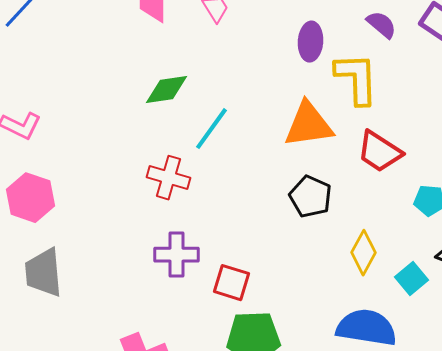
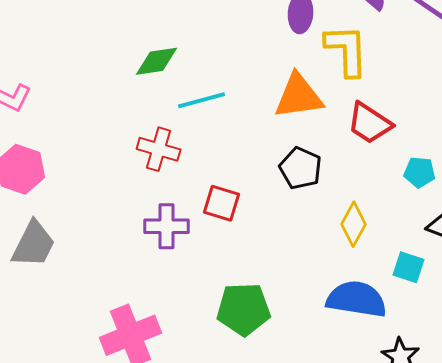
cyan line: (212, 129) -> (202, 100), turned 39
gray trapezoid: (44, 273) -> (34, 244), turned -148
cyan square: (412, 279) -> (409, 267), moved, turned -32
red square: (232, 283) -> (222, 203), moved

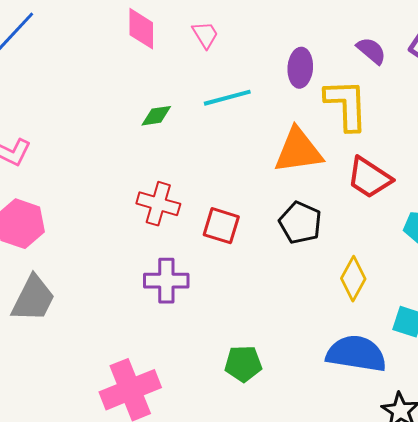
green diamond: (157, 61) -> (156, 116), size x0.7
cyan line: (202, 100) -> (227, 98), moved
red square: (222, 203) -> (221, 226), moved
green pentagon: (244, 309) -> (243, 364), size x0.7

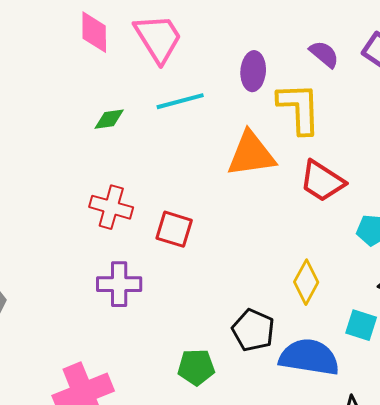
pink trapezoid: (205, 35) -> (158, 38), size x1.8
black pentagon: (300, 223) -> (253, 330), moved

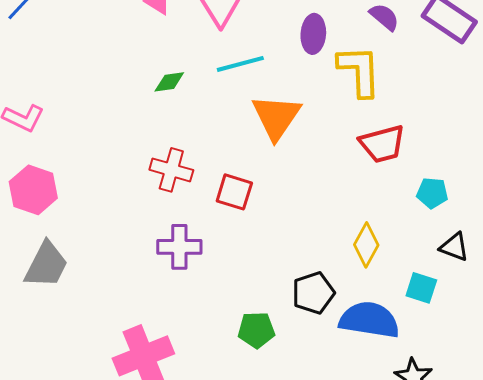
orange triangle: (251, 154) -> (276, 117), moved, turned -48
red trapezoid: (322, 181) -> (382, 144), turned -48
black pentagon: (253, 330) -> (313, 293), turned 30

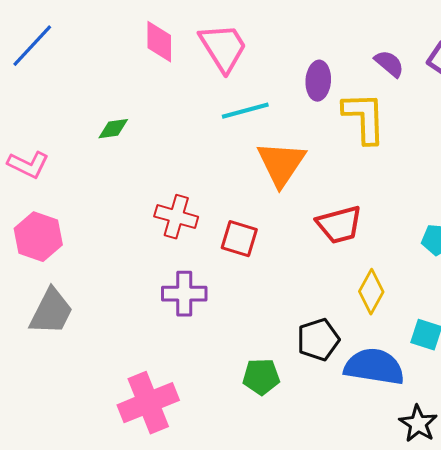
green diamond: (169, 82) -> (113, 129), moved
red trapezoid: (382, 144) -> (339, 225), moved

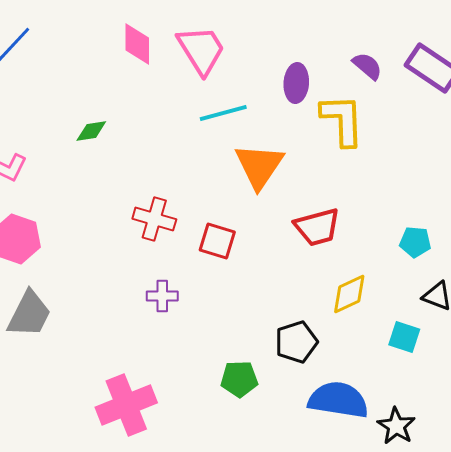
yellow diamond: (371, 292) -> (349, 294), turned 36
purple cross: (184, 294) -> (162, 296), size x0.7
blue semicircle: (374, 367) -> (338, 400), moved

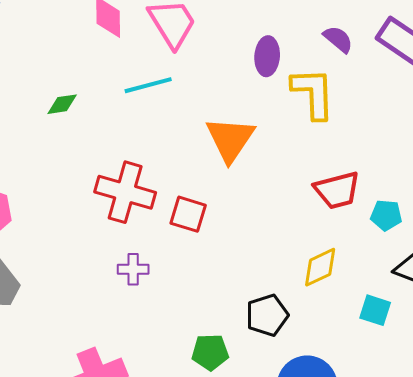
cyan line: (223, 113) -> (148, 85), moved
red cross: (154, 219) -> (125, 192), size x1.4
red trapezoid: (317, 227) -> (337, 190), moved

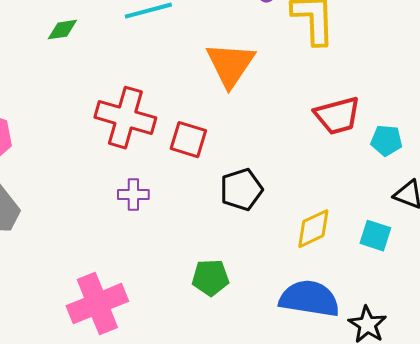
yellow diamond: (320, 267) -> (313, 229), moved
black pentagon: (267, 315) -> (241, 190), moved

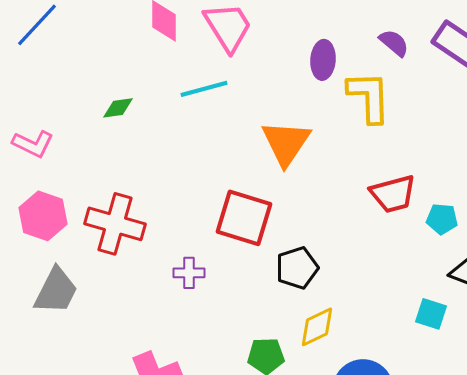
red cross: (125, 118) -> (115, 224), moved
red square: (188, 140) -> (244, 218), size x1.5
yellow diamond: (313, 229) -> (317, 327), moved

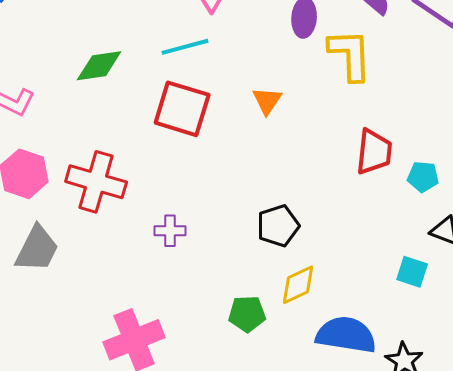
green diamond: (118, 108) -> (99, 66), size x1.5
orange triangle: (286, 143) -> (267, 101), size x0.6
red trapezoid: (393, 194) -> (374, 152), turned -69
red square: (244, 218) -> (182, 109), moved

